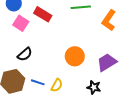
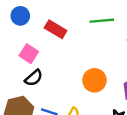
pink square: (21, 23) -> (29, 54), moved

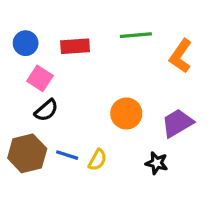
blue circle: (20, 16) -> (26, 43), moved
red rectangle: (56, 29) -> (75, 46), turned -35

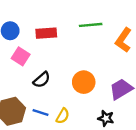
black semicircle: (46, 110) -> (42, 80), moved

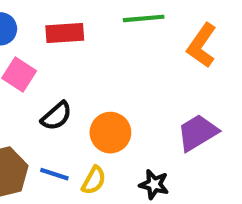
orange circle: (84, 82) -> (110, 133), moved
black star: (106, 118) -> (154, 184), moved

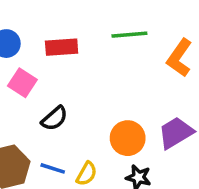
orange circle: (110, 133) -> (128, 138), moved

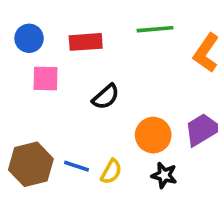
pink square: (22, 83) -> (45, 78), turned -32
black semicircle: (54, 118) -> (106, 97), moved

